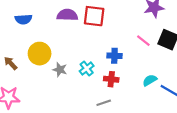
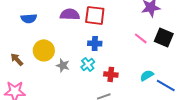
blue cross: (114, 56) -> (95, 43), moved

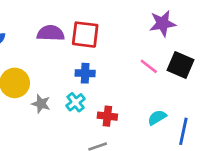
blue line: (166, 85) -> (183, 131), turned 72

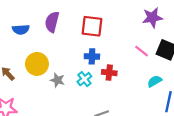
purple semicircle: (51, 33) -> (52, 22), moved, turned -78
red cross: (107, 116) -> (109, 73), moved
cyan semicircle: (157, 117) -> (155, 81), moved

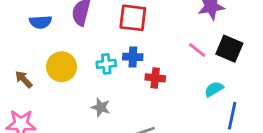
cyan cross: (84, 79) -> (106, 64), moved, turned 32
gray star: (57, 80) -> (101, 107), moved

